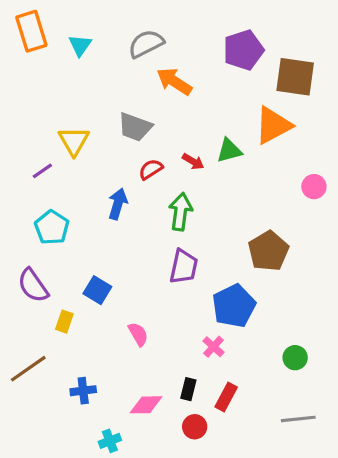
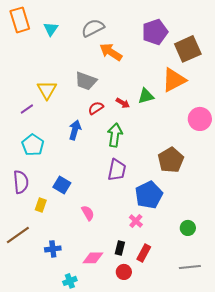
brown square: (295, 77) -> (188, 49), turned -32
pink circle: (314, 187) -> (200, 119), size x1.5
purple semicircle: (33, 285) -> (21, 182), turned -150

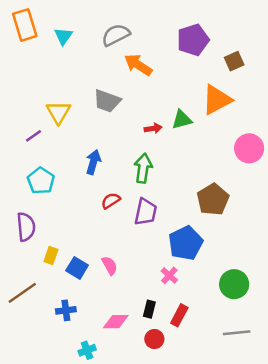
brown square: (188, 49) -> (234, 61), size x0.6
red arrow: (123, 103) -> (153, 128), turned -40
red semicircle: (96, 108) -> (111, 201), moved
blue square: (62, 185) -> (77, 268), moved
green circle: (188, 228) -> (234, 284), size x1.5

